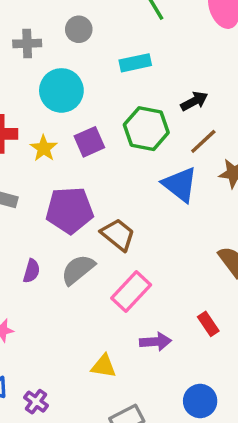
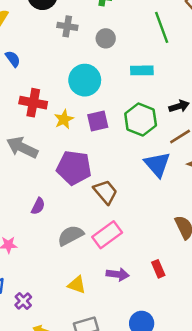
gray cross: (27, 43) -> (67, 26), moved
gray semicircle: (78, 270) -> (71, 235), moved

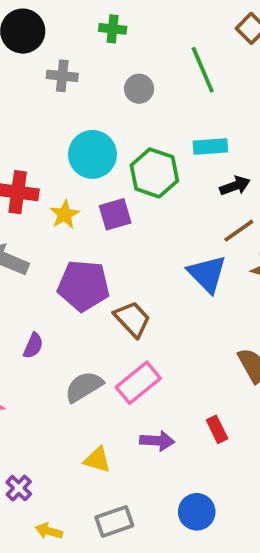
gray circle: (106, 38) -> (139, 89), moved
cyan rectangle: (142, 70) -> (210, 147), moved
green hexagon: (141, 119) -> (154, 173), moved

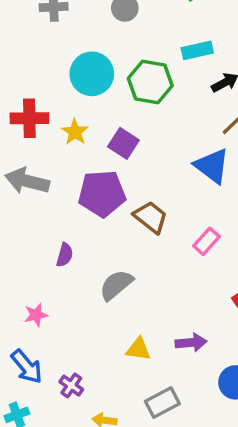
purple square: (115, 214) -> (123, 143), moved, turned -32
pink rectangle: (138, 383) -> (206, 241), moved, size x0.7
purple arrow: (157, 441) -> (191, 343), moved

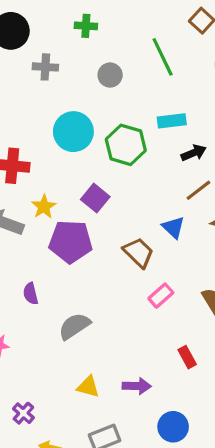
yellow star: (75, 132) -> (44, 207), moved
blue triangle: (212, 166) -> (173, 227), size x0.7
brown trapezoid: (151, 217) -> (138, 253), moved
purple semicircle: (65, 255) -> (31, 294), turned 145

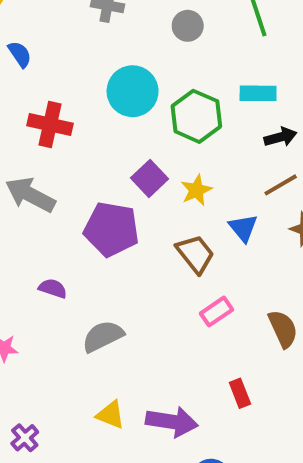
yellow star: (44, 207) -> (196, 190), moved
purple semicircle: (31, 294) -> (53, 288), turned 115
purple arrow: (137, 386) -> (172, 422), size x1.4

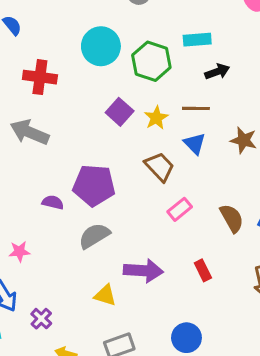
brown line: (281, 185) -> (196, 108), moved, turned 36
purple pentagon: (111, 229) -> (94, 185), moved
purple arrow: (172, 422) -> (143, 271), moved

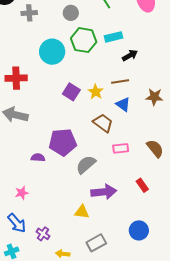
green hexagon: (151, 61) -> (84, 40), moved
pink rectangle: (180, 209) -> (121, 148), turned 42
gray semicircle: (94, 236) -> (86, 165), moved

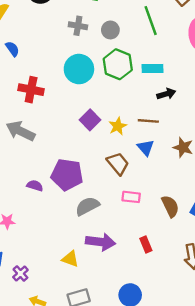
gray cross: (29, 13) -> (78, 26), moved

